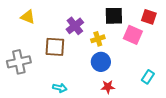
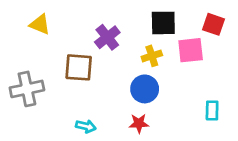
pink square: (133, 35) -> (191, 50), turned -30
yellow cross: (98, 39) -> (152, 56), moved
cyan rectangle: (148, 77) -> (212, 110), turned -32
red star: (108, 87) -> (139, 123), moved

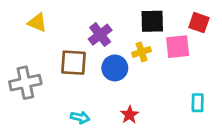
blue circle: (145, 89) -> (115, 68), moved
red star: (139, 123) -> (130, 115), turned -30

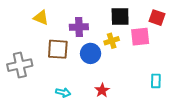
yellow triangle: (37, 23) -> (41, 18), moved
purple cross: (100, 35) -> (79, 27), turned 36

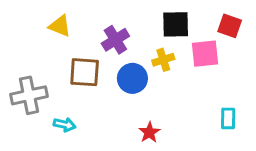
purple cross: (79, 27) -> (115, 40), turned -30
cyan arrow: (63, 93) -> (65, 125), moved

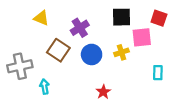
yellow cross: (163, 60) -> (121, 52), moved
brown square: (85, 72) -> (58, 50), turned 30
cyan rectangle: (228, 118) -> (158, 73), moved
cyan arrow: (65, 125) -> (45, 87), turned -112

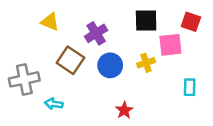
cyan arrow: (45, 87) -> (54, 104), turned -72

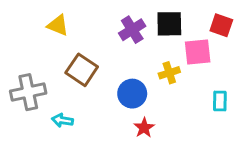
purple cross: (96, 33) -> (132, 30), moved
blue circle: (110, 65) -> (132, 94), moved

